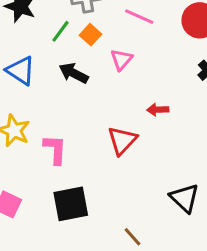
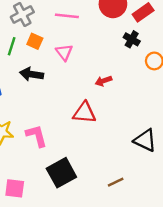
red triangle: (122, 140) -> (84, 113), turned -50
brown line: (133, 237) -> (116, 182), turned -56

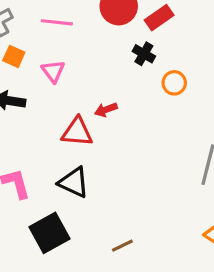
red triangle: (84, 113) -> (77, 132), moved
black triangle: (145, 140) -> (74, 182), moved

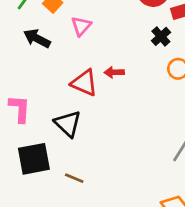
brown line: (122, 246) -> (74, 178), moved, turned 30

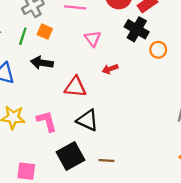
pink triangle: (81, 26) -> (93, 39), moved
black cross: (161, 36) -> (137, 29), size x1.5
red triangle: (84, 83) -> (75, 87), moved

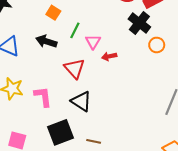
green line: (23, 36) -> (75, 30), moved
pink triangle: (93, 39) -> (93, 42), moved
red triangle: (75, 87) -> (74, 69), turned 35

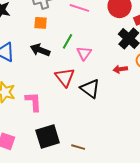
orange square: (53, 13) -> (41, 23), moved, turned -32
red arrow: (109, 56) -> (120, 69), moved
black triangle: (81, 101) -> (90, 89), moved

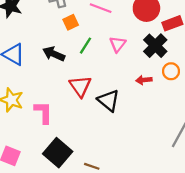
orange square: (41, 23) -> (71, 22), moved, turned -32
pink triangle: (84, 53) -> (118, 44), moved
black square: (48, 136) -> (58, 153), turned -35

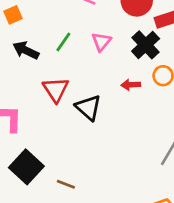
orange square: (71, 22) -> (13, 15), moved

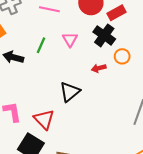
red triangle: (56, 90) -> (44, 119), moved
black triangle: (88, 108) -> (70, 92), turned 50

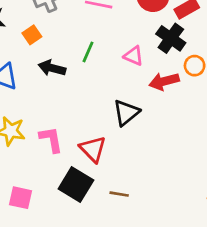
pink triangle: (70, 39) -> (134, 56), moved, turned -35
red arrow: (99, 68) -> (164, 81), size x1.5

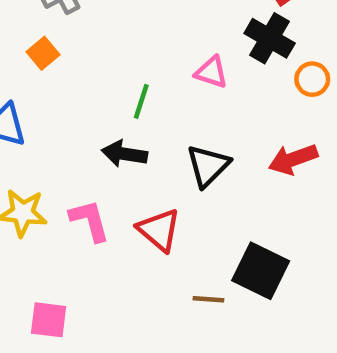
green line: (88, 52) -> (141, 101), moved
black arrow: (52, 68) -> (125, 154), moved
red arrow: (164, 81) -> (293, 159), moved
black square: (76, 185) -> (261, 271), moved

